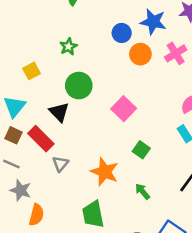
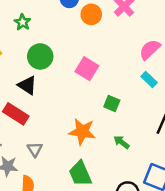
gray triangle: (60, 164) -> (35, 149), moved

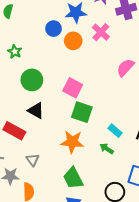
cyan rectangle: (149, 80) -> (115, 131), moved
black triangle: (27, 85) -> (36, 110), moved
green square: (112, 103) -> (82, 112), moved, size x1.5

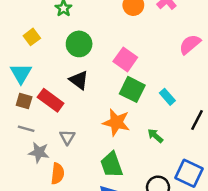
cyan rectangle: (115, 131) -> (167, 97), moved

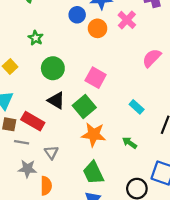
green square: (132, 89) -> (84, 106), moved, turned 30
gray line: (26, 129) -> (22, 142), moved

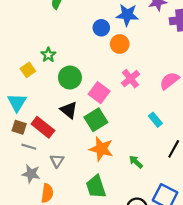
pink cross: (127, 20) -> (130, 79), moved
green star: (36, 38) -> (48, 55), moved
pink square: (96, 78) -> (99, 93), moved
cyan rectangle: (137, 107) -> (155, 120), moved

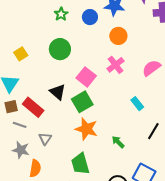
orange circle: (120, 44) -> (118, 36), moved
green star: (48, 55) -> (61, 14), moved
green circle: (70, 78) -> (60, 49), moved
brown square: (19, 127) -> (11, 107), turned -32

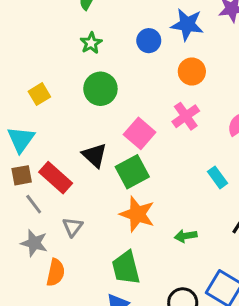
green star: (61, 14) -> (91, 43), moved
gray line: (20, 125) -> (34, 204), turned 32
green arrow: (118, 142) -> (186, 236), turned -56

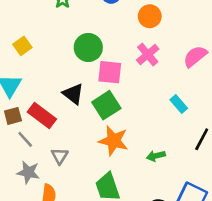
green circle: (100, 89) -> (88, 47), moved
pink square: (140, 133) -> (110, 72), turned -30

